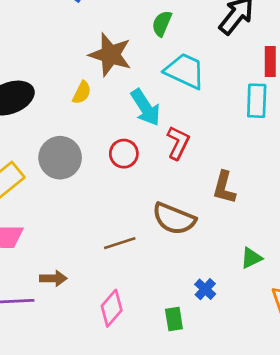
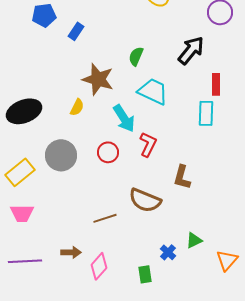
green triangle: (251, 258) -> (194, 240), moved
brown arrow: (53, 278) -> (71, 252), moved

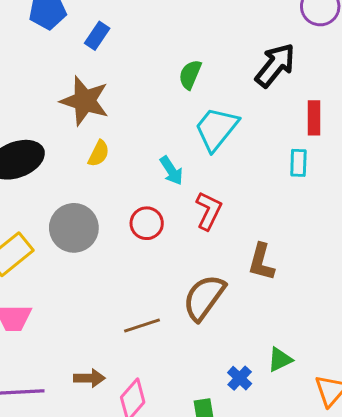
brown star: (98, 79) -> (85, 101), moved
cyan trapezoid: (153, 91) -> (216, 129), turned -76
cyan rectangle: (206, 113) -> (298, 163), size x0.7
cyan arrow: (124, 118) -> (171, 171), size x0.7
brown semicircle: (145, 200) -> (204, 298), turned 104

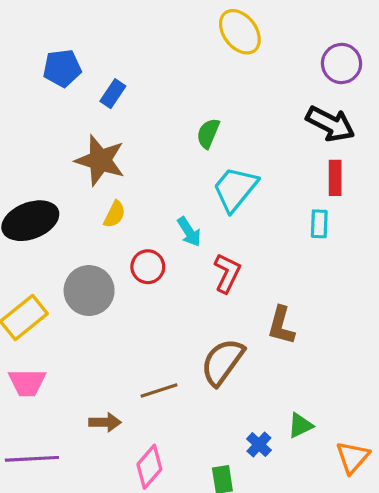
black arrow: (275, 65) -> (330, 124), moved, turned 78
red circle: (147, 223) -> (148, 267), moved
brown arrow: (89, 378) -> (105, 422), moved

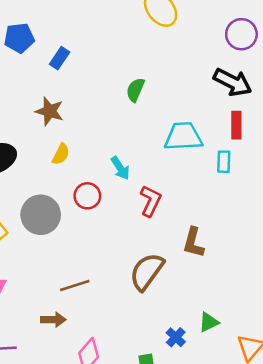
brown star: (100, 160) -> (49, 111), size x0.7
cyan trapezoid: (235, 189) -> (183, 136), moved, turned 48
brown line: (159, 391) -> (75, 285), moved

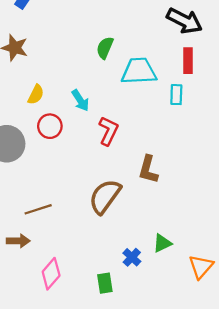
green semicircle: (135, 90) -> (105, 48), moved
yellow semicircle: (61, 154) -> (36, 95), moved

